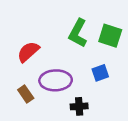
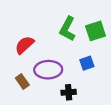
green square: (110, 36) -> (96, 31), turned -36

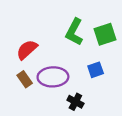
brown rectangle: (22, 82) -> (25, 79), moved
black cross: (69, 92) -> (75, 102), turned 32

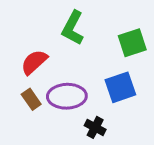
green L-shape: (74, 32) -> (73, 28), moved
blue square: (96, 70) -> (120, 87), size x1.5

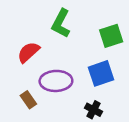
brown rectangle: (31, 99) -> (28, 100), moved
black cross: (95, 127) -> (94, 110), moved

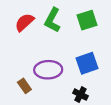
green square: (111, 36) -> (87, 20), moved
red semicircle: (28, 52) -> (24, 22), moved

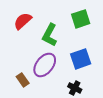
green L-shape: (52, 20) -> (50, 35), moved
purple ellipse: (48, 70) -> (45, 65), turned -50

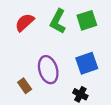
green L-shape: (50, 35) -> (58, 21), moved
purple ellipse: (45, 65) -> (48, 70), turned -55

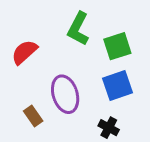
green square: (87, 20) -> (117, 46), moved
red semicircle: (25, 22) -> (24, 52), moved

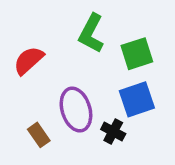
black cross: (109, 128) -> (113, 132), moved

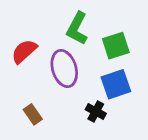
purple ellipse: (76, 110) -> (64, 69), moved

